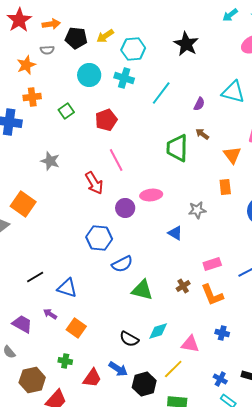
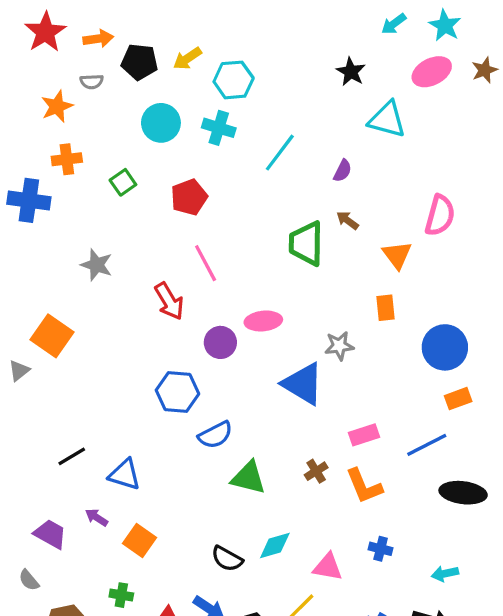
black star: (186, 44) -> (351, 72), moved, size x0.7
cyan triangle: (233, 92) -> (387, 120), moved
blue triangle: (175, 233) -> (303, 384), size x1.8

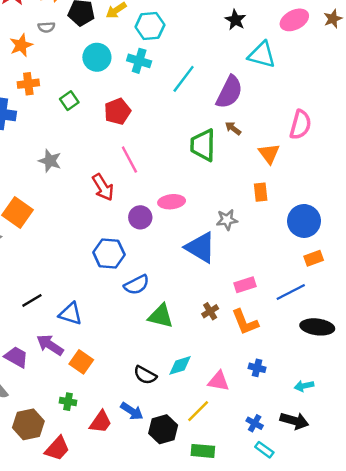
purple semicircle: (343, 171) -> (229, 92), size x2.0
purple arrow: (97, 517) -> (50, 345), size x1.6

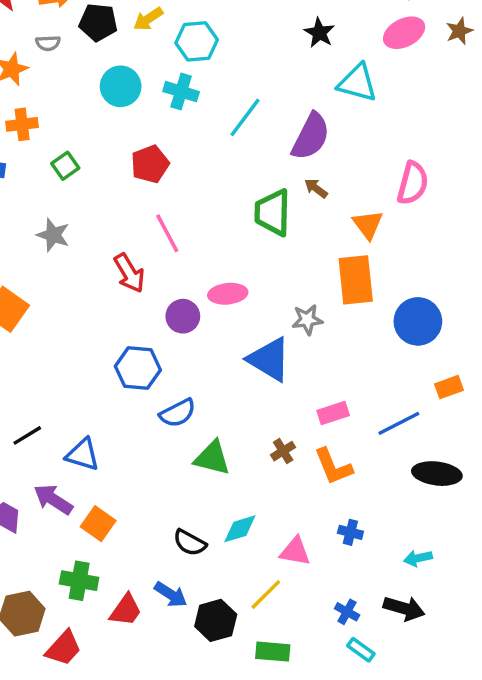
green square: (69, 101) -> (65, 166), moved
orange rectangle: (261, 192) -> (356, 280), size x1.8
orange rectangle: (314, 258) -> (449, 387), moved
green cross: (68, 402) -> (79, 581), size x1.5

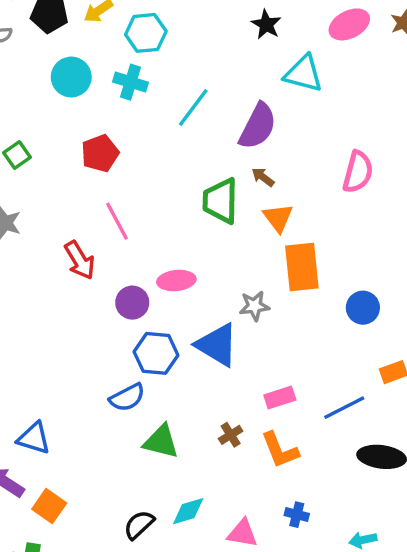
orange triangle: (368, 225) -> (278, 218), moved
blue circle: (418, 321) -> (363, 308), size x0.7
blue hexagon: (138, 368) -> (156, 353), moved
black semicircle: (190, 543) -> (139, 525), turned 108

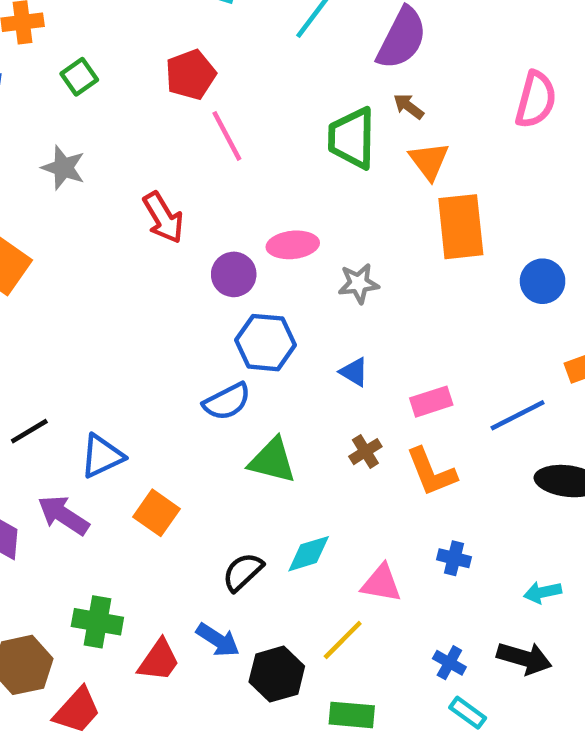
pink line: (117, 221) -> (227, 136), moved
gray star: (254, 306) -> (359, 283), moved
blue triangle: (217, 345) -> (354, 372), moved, size x0.5
blue triangle: (34, 438) -> (102, 456), turned -42
orange square: (49, 506) -> (157, 513), moved

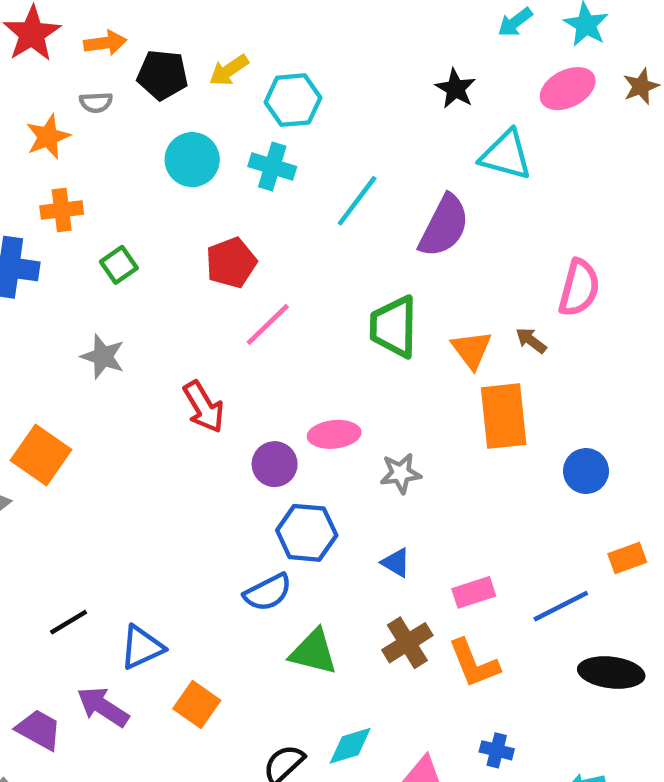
brown arrow: (409, 106) -> (531, 340), moved
pink line: (227, 136) -> (268, 324), turned 74
brown cross: (365, 452) -> (407, 643), size x1.5

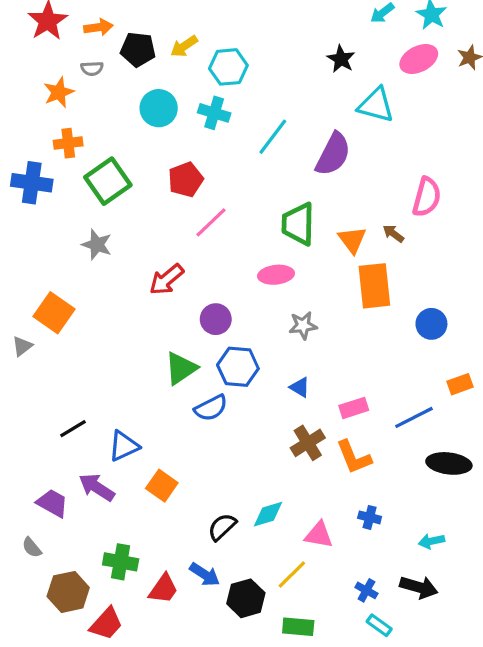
green square: (119, 265) -> (108, 181), size x1.8
red arrow: (204, 407) -> (167, 279), turned 81
pink ellipse: (334, 434) -> (276, 275), moved
green triangle: (314, 652) -> (181, 368), moved, turned -48

